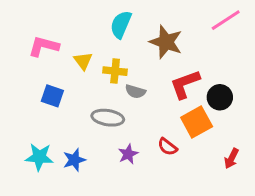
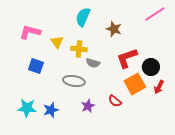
brown star: (166, 42) -> (114, 29), size x0.7
red arrow: (231, 158) -> (159, 87), moved

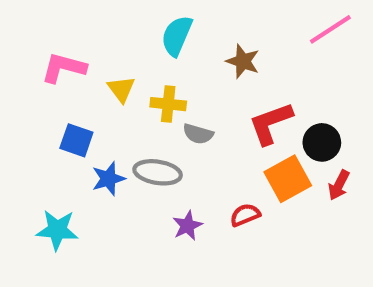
red semicircle: (115, 101) -> (245, 215), turned 120
blue star: (51, 110) -> (108, 179), moved

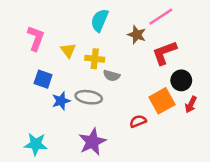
pink line: (330, 29) -> (161, 17), moved
pink L-shape: (64, 68) -> (36, 38), turned 95
red L-shape: (271, 123) -> (164, 53), moved
purple star: (187, 226) -> (92, 142), moved, size x1.6
cyan star: (57, 230) -> (36, 144), moved

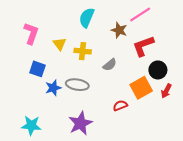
gray semicircle: (112, 76) -> (110, 65), moved, turned -56

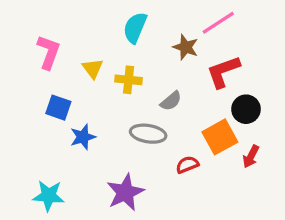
gray ellipse: (77, 85) -> (148, 134), moved
red arrow: (166, 91) -> (251, 157), moved

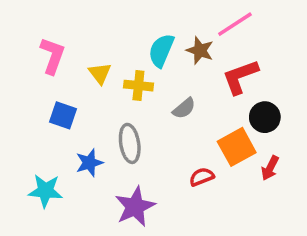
cyan semicircle: (135, 28) -> (161, 50), moved
gray ellipse: (148, 134) -> (130, 143), moved, turned 72
blue star: (83, 137) -> (89, 163), moved
cyan star: (49, 196) -> (45, 191), moved

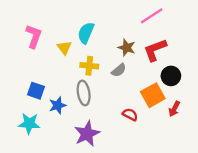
cyan semicircle: (161, 50) -> (86, 33), moved
brown star: (200, 50) -> (127, 48), moved
yellow cross: (138, 86) -> (89, 66), moved
blue square: (63, 115) -> (36, 91), moved
red semicircle: (202, 177) -> (130, 114), turned 49

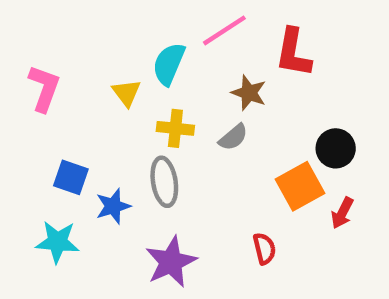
pink line: (152, 16) -> (224, 30), moved
pink L-shape: (34, 36) -> (44, 88), moved
red L-shape: (155, 50) -> (293, 53), moved, turned -60
red semicircle: (130, 114) -> (264, 249), moved, turned 49

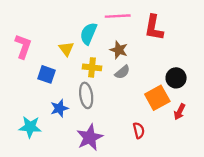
pink line: (224, 30) -> (118, 16), turned 30
brown star: (249, 93) -> (119, 50), moved
blue square: (71, 177) -> (46, 74), moved

